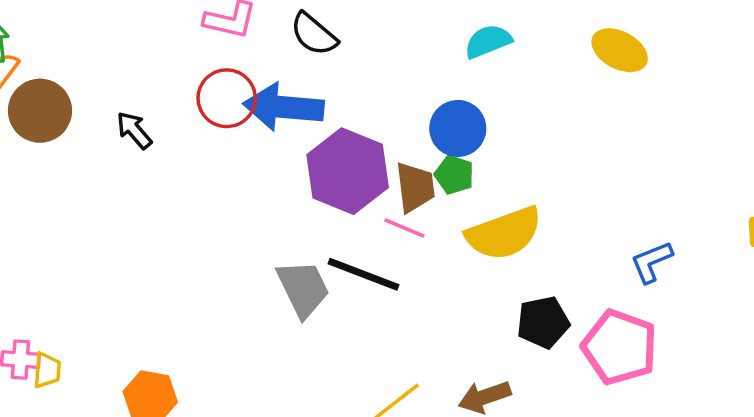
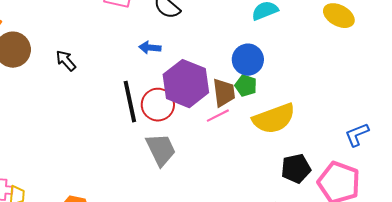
red circle: (227, 98) -> (158, 105), moved
blue arrow: (284, 107) -> (150, 48), size x0.5
pink line: (404, 228) -> (218, 116), turned -50
black line: (364, 274) -> (130, 102), moved, turned 57

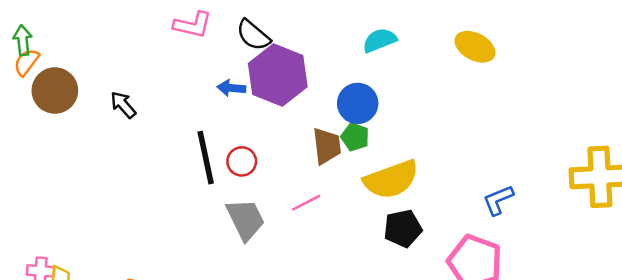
purple hexagon: (186, 84) -> (278, 75), moved
red circle: (158, 105) -> (242, 161), size x0.7
pink line: (218, 116) -> (306, 203), moved
black pentagon: (296, 169) -> (403, 228), moved

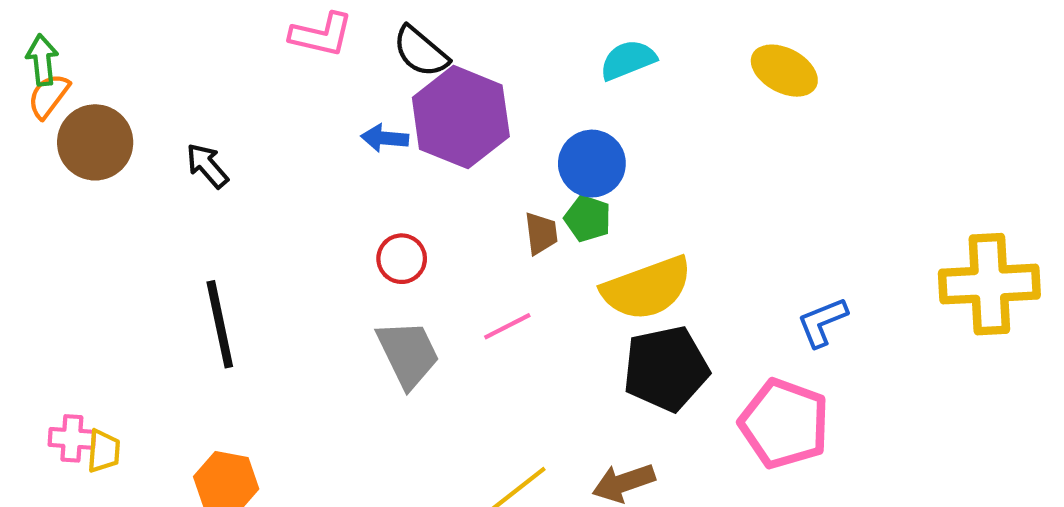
brown trapezoid: (327, 146) -> (541, 233), size x0.7
black line: (206, 158) -> (220, 324), moved
black pentagon: (403, 228) -> (666, 369), size x1.4

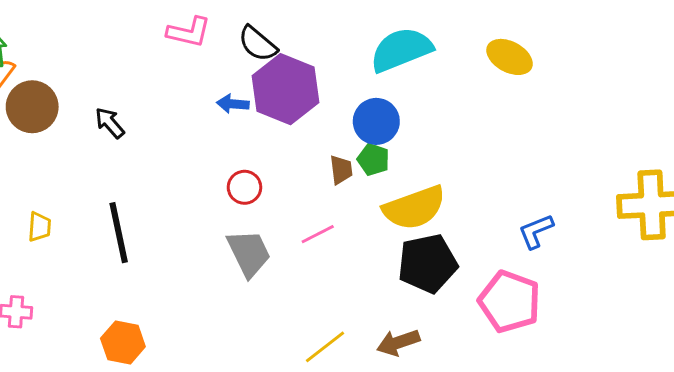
cyan semicircle: (628, 60) -> (401, 50), size x1.6
yellow trapezoid: (104, 451) -> (39, 227), moved

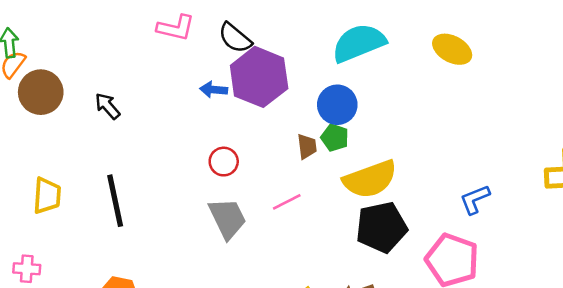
yellow trapezoid: (39, 227) -> (47, 196), size x1.4

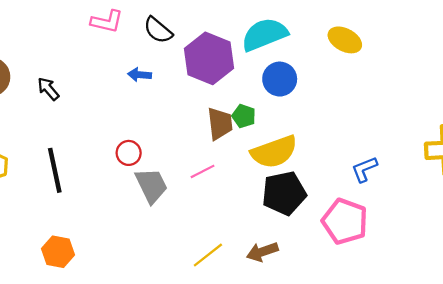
purple hexagon: (259, 77) -> (209, 58), moved
blue circle: (337, 105) -> (280, 79), moved
brown trapezoid: (307, 146) -> (220, 124), size x1.5
red circle: (224, 162) -> (129, 153), moved

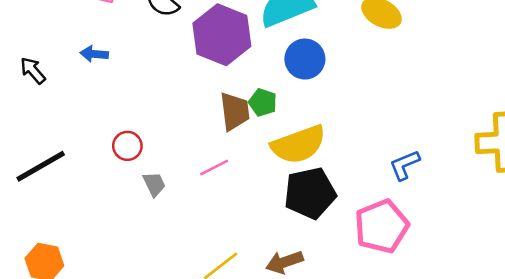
blue arrow: (139, 75) -> (94, 54), moved
black line: (55, 170) -> (41, 166), turned 72
gray trapezoid: (151, 186) -> (154, 184), size x0.6
pink pentagon: (345, 221) -> (382, 226), turned 30

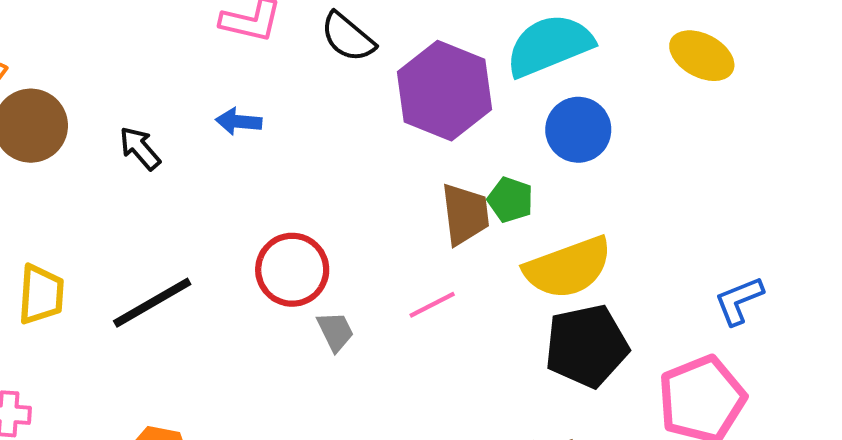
red circle: (127, 146) -> (292, 270), size x1.5

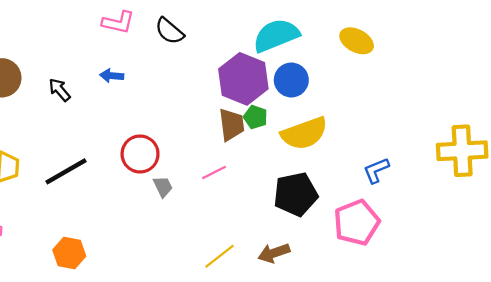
purple hexagon: (445, 91) -> (243, 79), moved
yellow semicircle: (568, 268) -> (304, 133), moved

